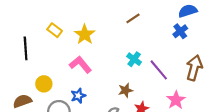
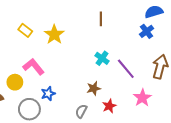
brown line: (133, 18) -> (101, 19), turned -56
pink L-shape: (80, 65) -> (34, 67), moved

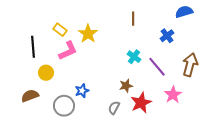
blue cross: (147, 31) -> (167, 36), moved
pink L-shape: (34, 67) -> (68, 51), moved, turned 105
yellow circle: (15, 82) -> (46, 73), moved
red star: (109, 106) -> (141, 103), size x1.5

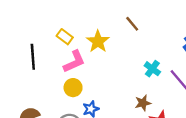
brown line: (133, 19) -> (132, 24), moved, turned -40
yellow circle: (46, 73) -> (73, 88), moved

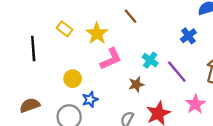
pink L-shape: (74, 62) -> (111, 59), moved
brown star: (143, 103) -> (136, 84), moved

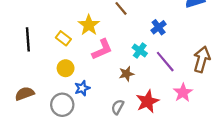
yellow rectangle: (64, 29) -> (63, 38), moved
blue cross: (188, 36) -> (159, 27), moved

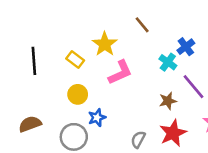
cyan cross: (140, 50) -> (168, 62), moved
brown star: (126, 74) -> (168, 101), moved

